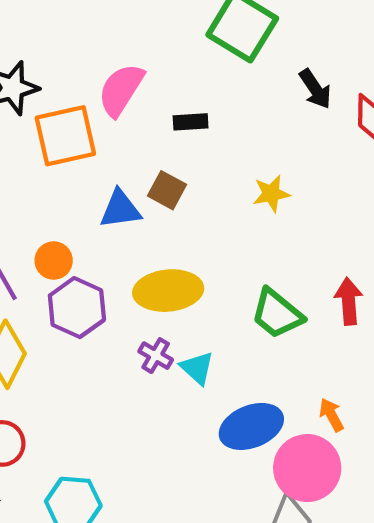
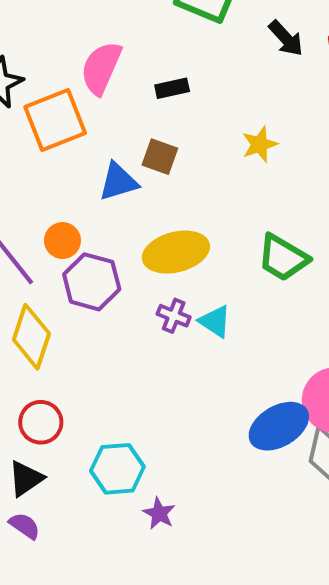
blue ellipse: (251, 426) -> (279, 426), moved

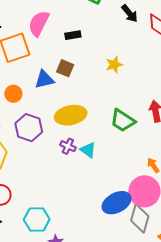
orange circle: (62, 241) -> (13, 94), moved

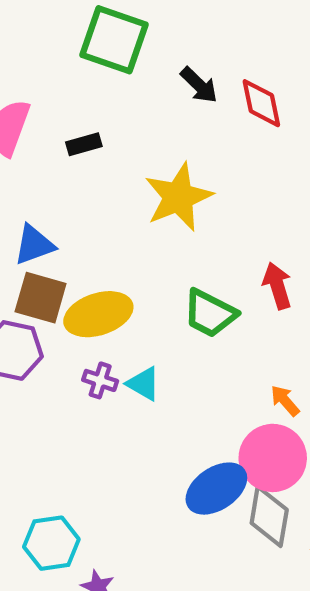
yellow star: (114, 65) -> (178, 197), size x1.8
brown square: (65, 68) -> (41, 298), moved, size x1.4

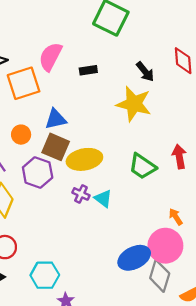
black arrow: (199, 85) -> (145, 72), moved
yellow star: (178, 197) -> (134, 104), turned 30

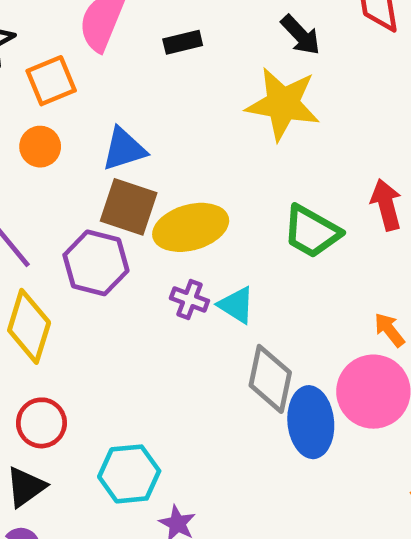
orange square: (24, 83) -> (51, 81), size x0.7
orange circle: (21, 135) -> (40, 147), moved
blue ellipse: (134, 258) -> (311, 422), turned -64
gray diamond: (160, 276) -> (270, 379), moved

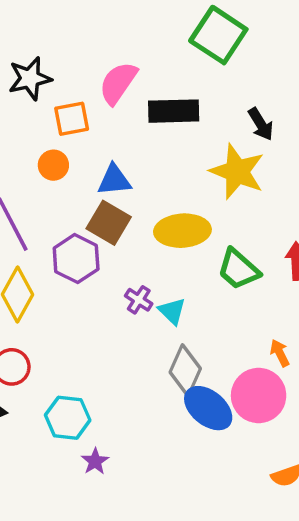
black rectangle: (183, 42) -> (174, 111), size x1.8
yellow ellipse: (191, 227) -> (182, 231), moved
blue ellipse: (311, 422) -> (208, 408), turned -57

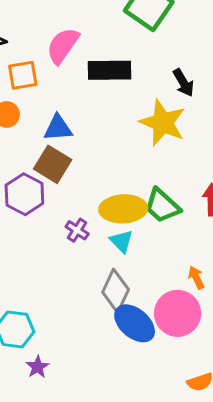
yellow ellipse: (182, 231) -> (123, 209), moved
cyan triangle: (172, 311) -> (121, 241), moved

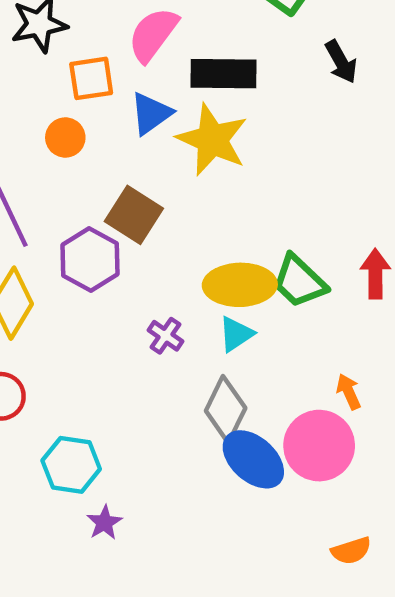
black arrow: (183, 83) -> (341, 62), moved
yellow star: (163, 123) -> (212, 140), moved
blue triangle: (58, 128) -> (151, 113), moved, turned -32
purple cross: (77, 230) -> (165, 336), moved
cyan triangle: (121, 241) -> (236, 334), turned 40

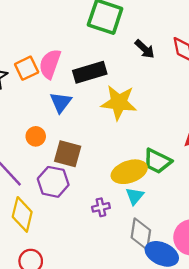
orange square: (91, 78) -> (27, 68), moved
orange circle: (65, 138) -> (36, 136), moved
yellow star: (212, 140) -> (119, 103), moved
purple cross: (165, 336) -> (101, 207), turned -30

